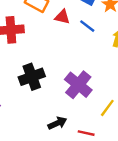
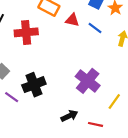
black cross: (32, 77) -> (34, 85), moved

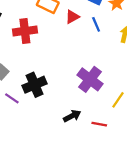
red triangle: (72, 20) -> (72, 17), turned -40
blue line: (95, 28) -> (96, 24), turned 32

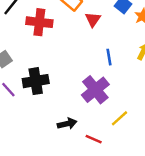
red triangle: (72, 17) -> (93, 19), turned -40
blue line: (96, 24) -> (109, 57), moved

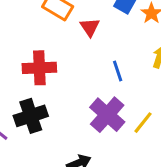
red cross: (39, 22) -> (39, 68), moved
yellow line: (120, 118) -> (143, 123), moved

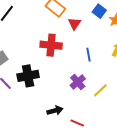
red cross: (39, 68) -> (51, 45), moved
purple cross: (107, 115) -> (78, 82), size x0.7

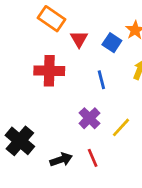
blue square: (99, 11) -> (112, 43), moved
black cross: (28, 76) -> (20, 141), moved, turned -35
red line: (77, 123) -> (93, 158), moved, turned 48

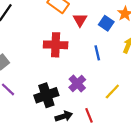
purple cross: (89, 118) -> (77, 83), moved
black cross: (20, 141) -> (46, 95), moved, turned 30

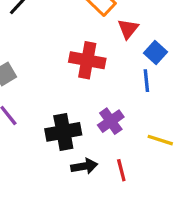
blue square: (106, 23) -> (156, 53), moved
yellow line: (112, 91) -> (160, 140), turned 56

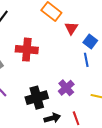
red cross: (87, 60) -> (27, 50), moved

